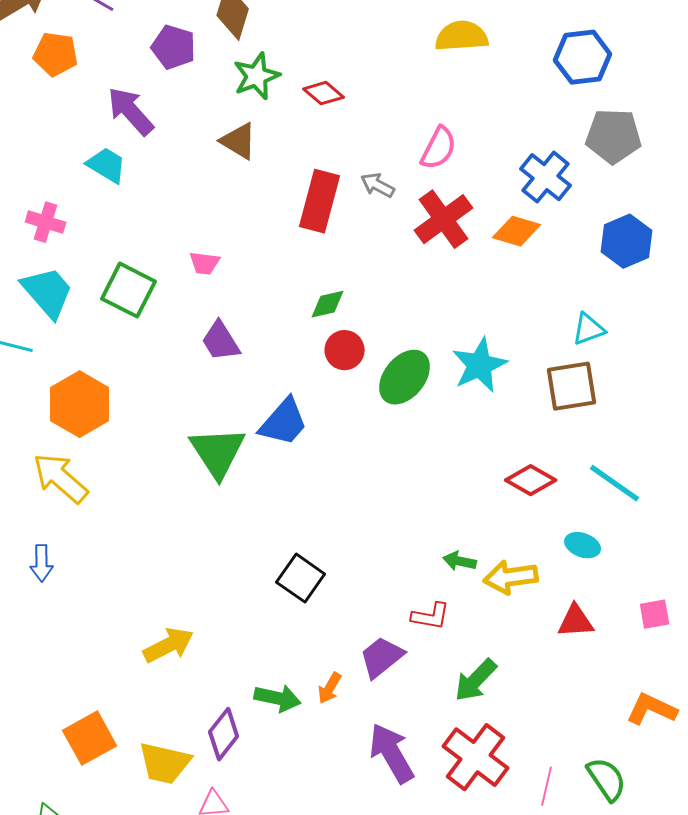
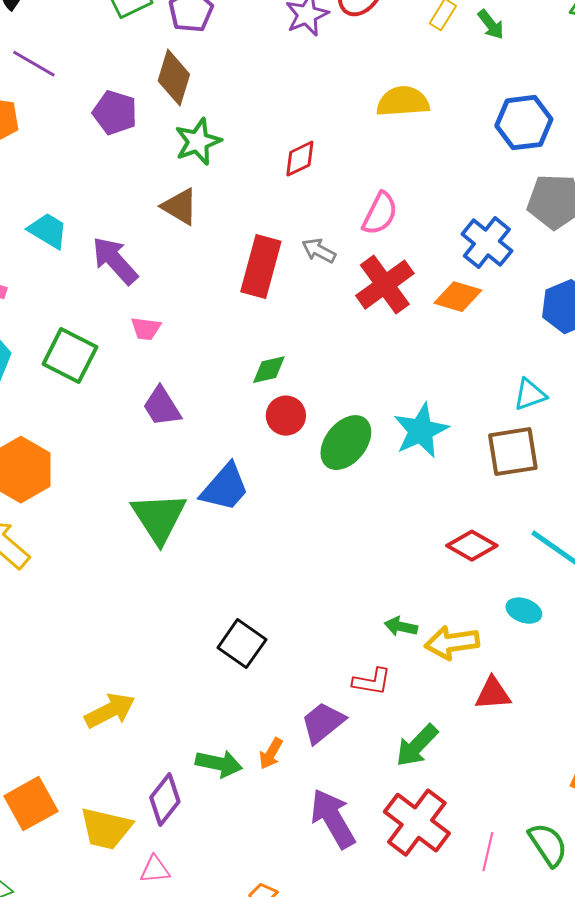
red diamond: (324, 93) -> (300, 159), moved, turned -66
purple arrow: (131, 111) -> (115, 261), moved
red triangle: (576, 621) -> (493, 694), moved

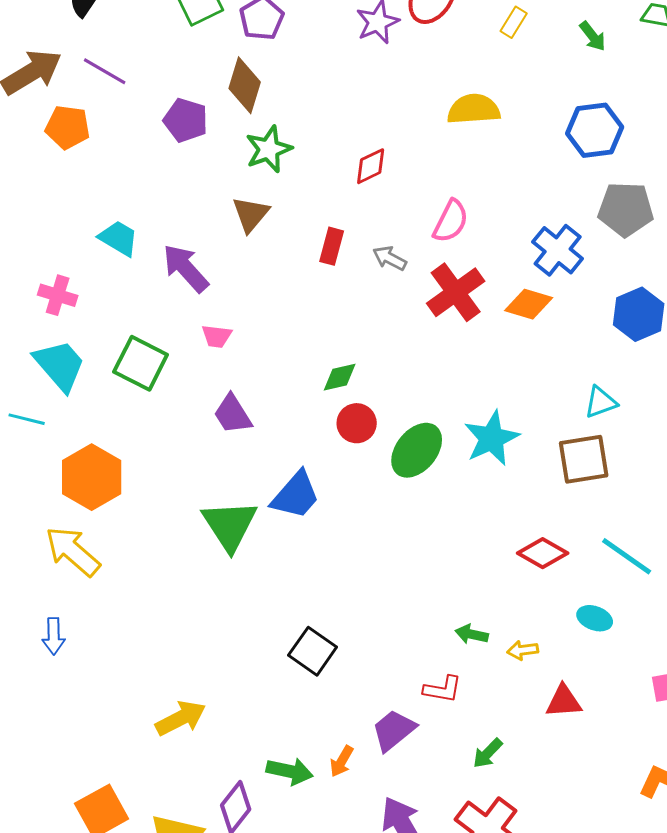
green arrow: (491, 25) -> (593, 36), moved
brown triangle: (180, 207) -> (251, 214), turned 39
red rectangle: (261, 267) -> (332, 246), moved, size x0.6
yellow arrow: (452, 643) -> (523, 650), size x0.6
green arrow: (417, 746) -> (488, 753), size x0.7

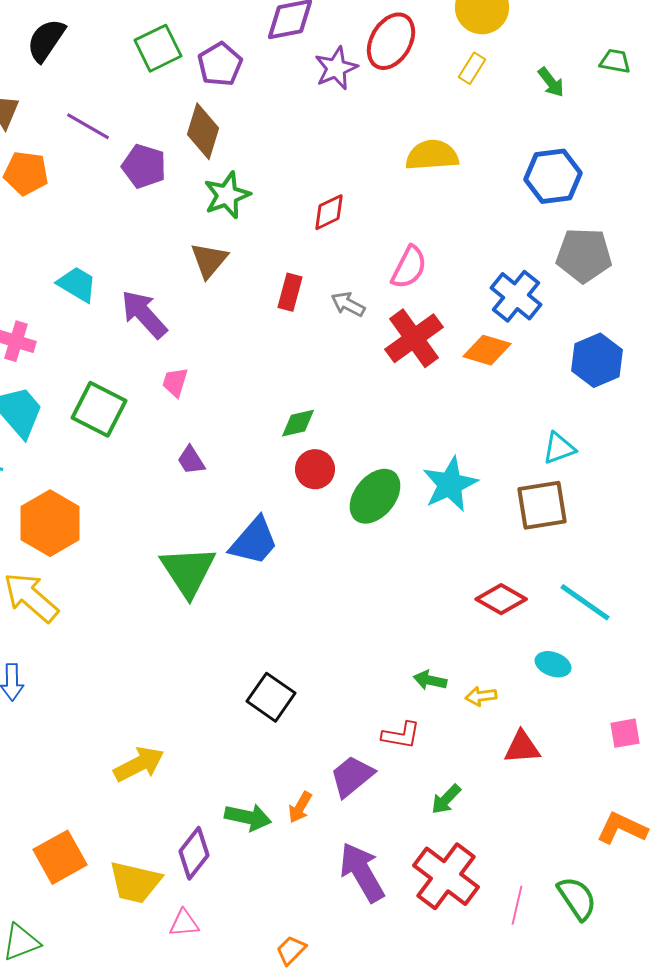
purple line: (105, 71) -> (88, 126), moved
pink trapezoid: (217, 336) -> (175, 382), turned 100
purple trapezoid: (233, 414) -> (191, 460), size x0.7

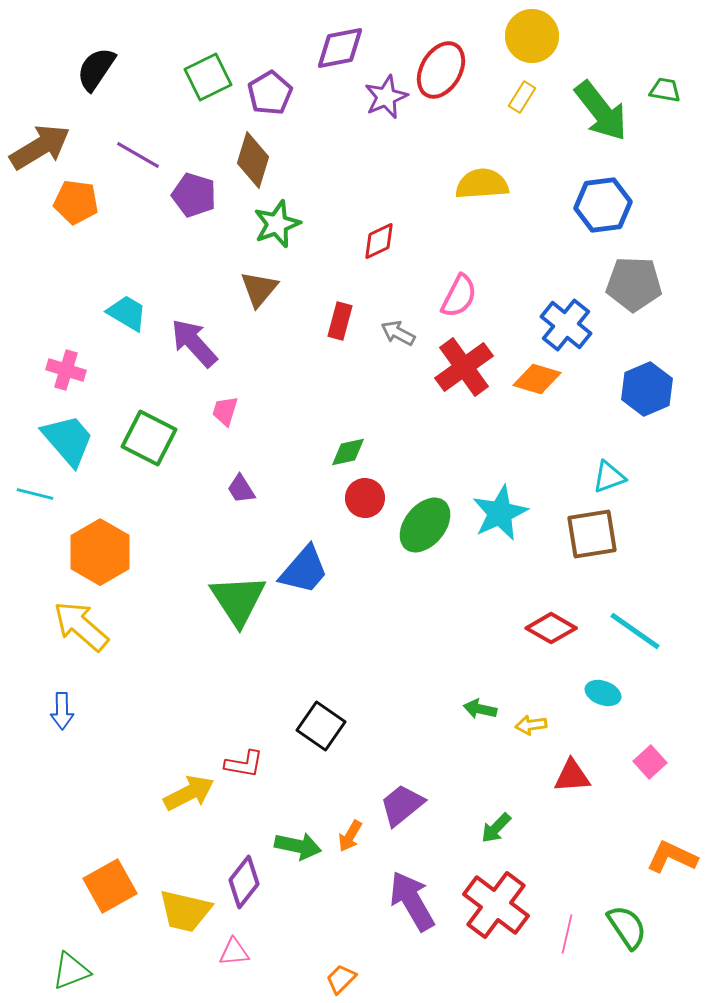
green arrow: (551, 82) -> (601, 111), size x2.0
pink square: (625, 733) -> (650, 762), moved, turned -32
red L-shape: (401, 735) -> (244, 764), moved

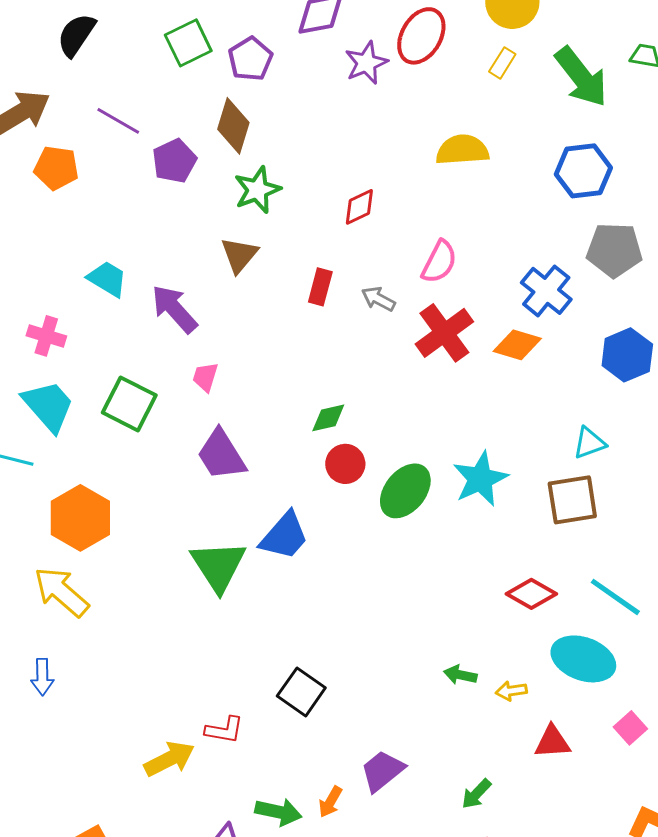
purple pentagon: (194, 195) -> (174, 161), turned 30
purple trapezoid: (241, 489) -> (221, 455), size x1.8
cyan ellipse: (603, 693) -> (583, 659), size x1.8

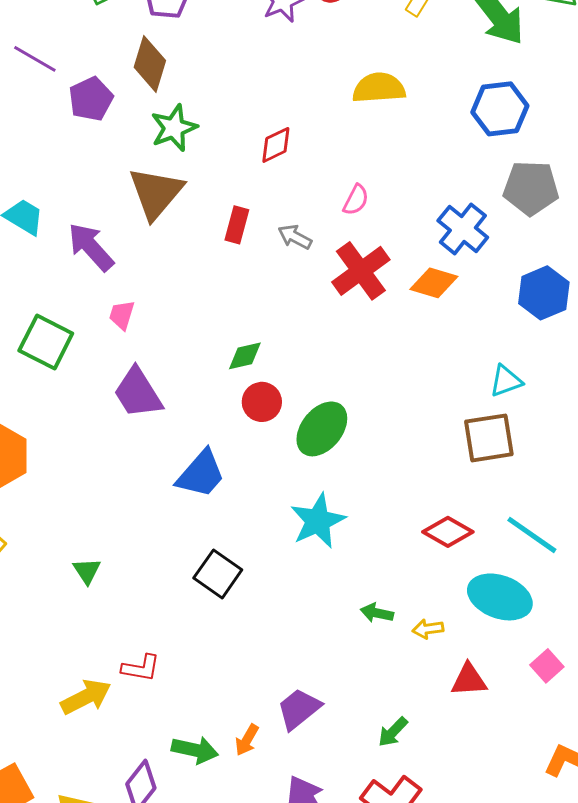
brown triangle: (239, 255) -> (156, 193), size x1.5
pink semicircle: (439, 262) -> (356, 200), size x0.7
cyan star: (480, 479) -> (318, 521), moved
green triangle: (218, 566) -> (87, 571), moved, size x0.5
black square: (301, 692) -> (218, 574), moved

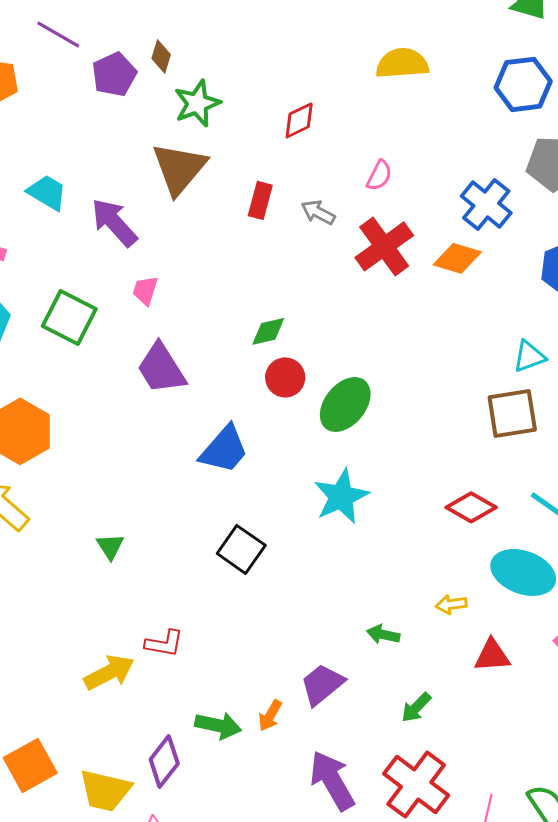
brown diamond: (150, 64) -> (161, 56), moved, size x0.6
green arrow: (377, 613) -> (383, 634), moved

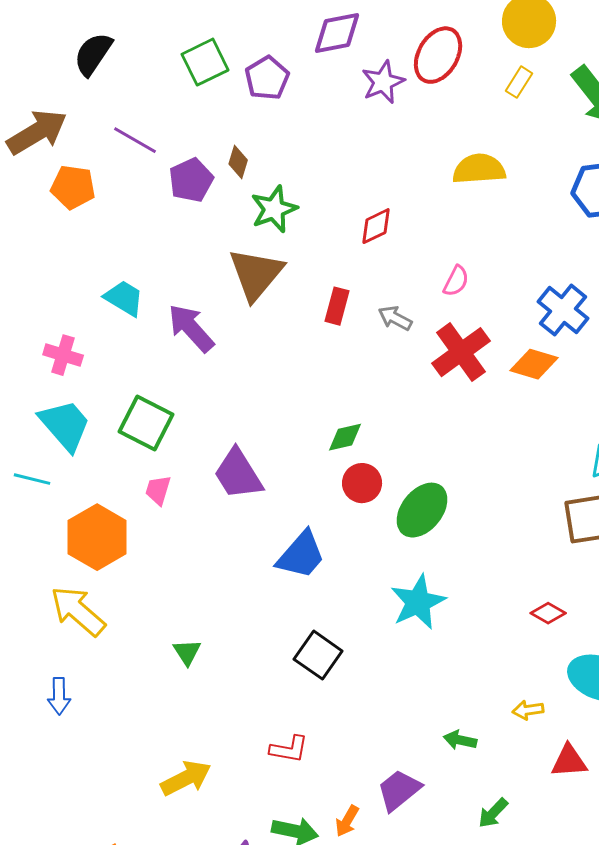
pink trapezoid: (145, 290) -> (158, 490), moved
red diamond: (471, 507) -> (548, 613), size x0.7
red L-shape: (164, 643) -> (289, 749), moved

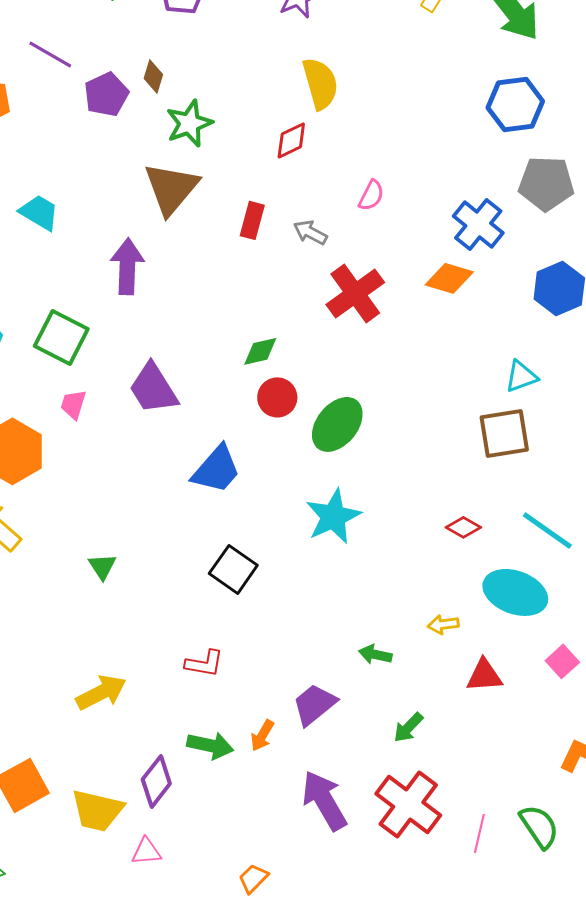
yellow semicircle: (479, 169) -> (320, 83), moved, turned 78
purple arrow: (191, 328) -> (127, 266), moved, turned 44
red cross: (461, 352) -> (355, 293), moved

